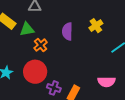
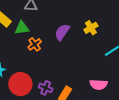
purple semicircle: (67, 31) -> (62, 32), turned 30
red circle: (35, 72) -> (20, 84), moved

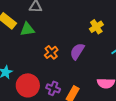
purple semicircle: (62, 32) -> (77, 51), moved
orange cross: (35, 44) -> (51, 52), moved

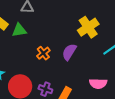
yellow cross: (96, 27) -> (88, 27), size x1.5

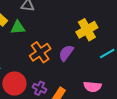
orange cross: (43, 53) -> (40, 52), size x1.5

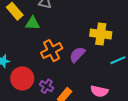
yellow cross: (87, 30) -> (101, 34), turned 30

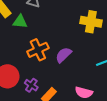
yellow cross: (101, 34) -> (91, 22), moved

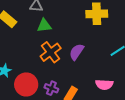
green triangle: (20, 22) -> (44, 26), moved

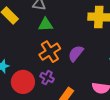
purple cross: (51, 88) -> (47, 78), moved

